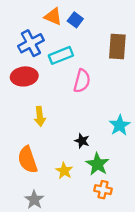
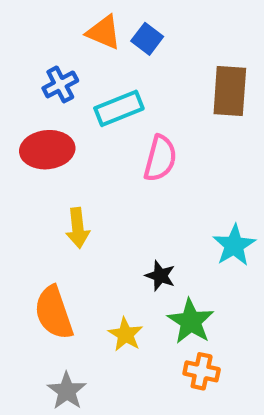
blue cross: (31, 43) -> (60, 84), size x0.7

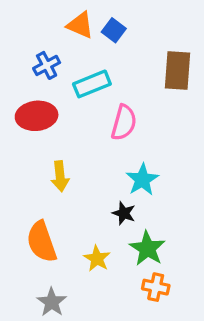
cyan star: (234, 245) -> (142, 180), moved

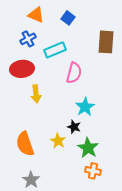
orange triangle: (80, 25) -> (36, 15), moved
yellow arrow: (60, 176) -> (36, 94), moved
yellow star: (97, 259) -> (58, 141), moved

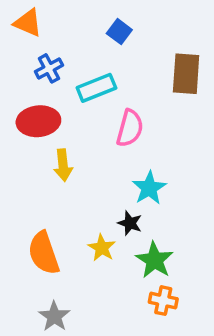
orange triangle: (36, 15) -> (28, 23), moved

